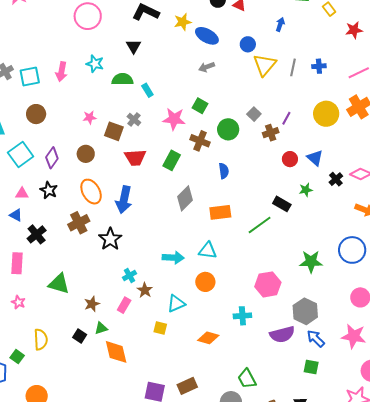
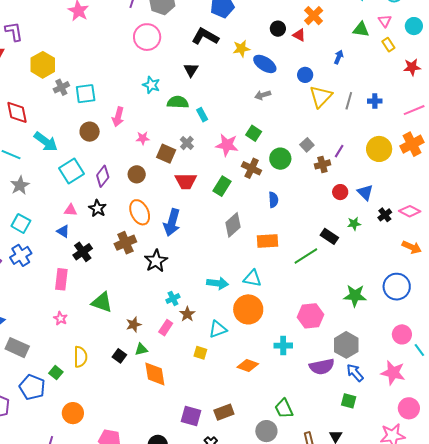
pink arrow: (61, 72) -> (118, 117), moved
orange circle: (205, 282) -> (248, 309), size x1.5

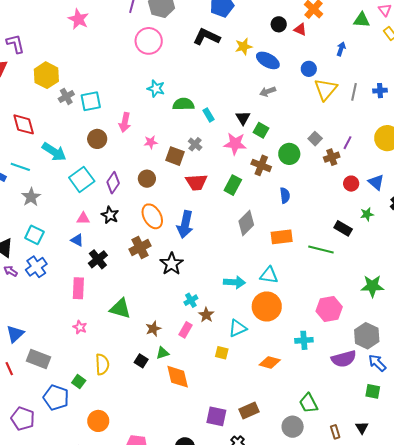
black triangle: (191, 70) -> (243, 118), moved
green line: (306, 256) -> (321, 249), turned 50

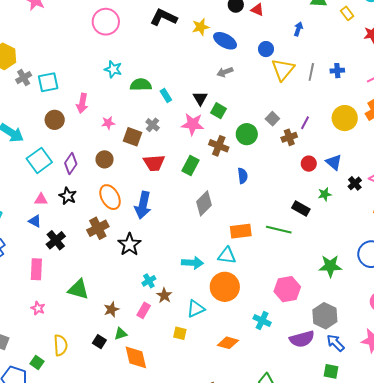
orange rectangle: (282, 237) -> (241, 231), moved
cyan cross: (304, 340) -> (262, 321), turned 30

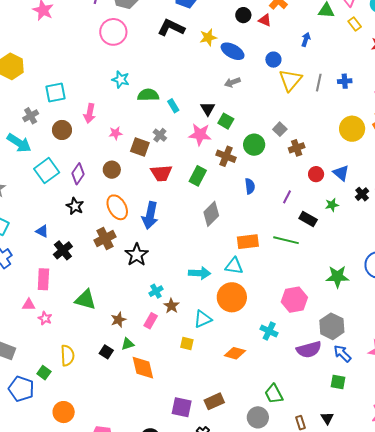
gray cross: (24, 78) -> (31, 116), moved
purple line: (305, 123) -> (287, 197), moved
pink triangle: (41, 199) -> (29, 305), moved

